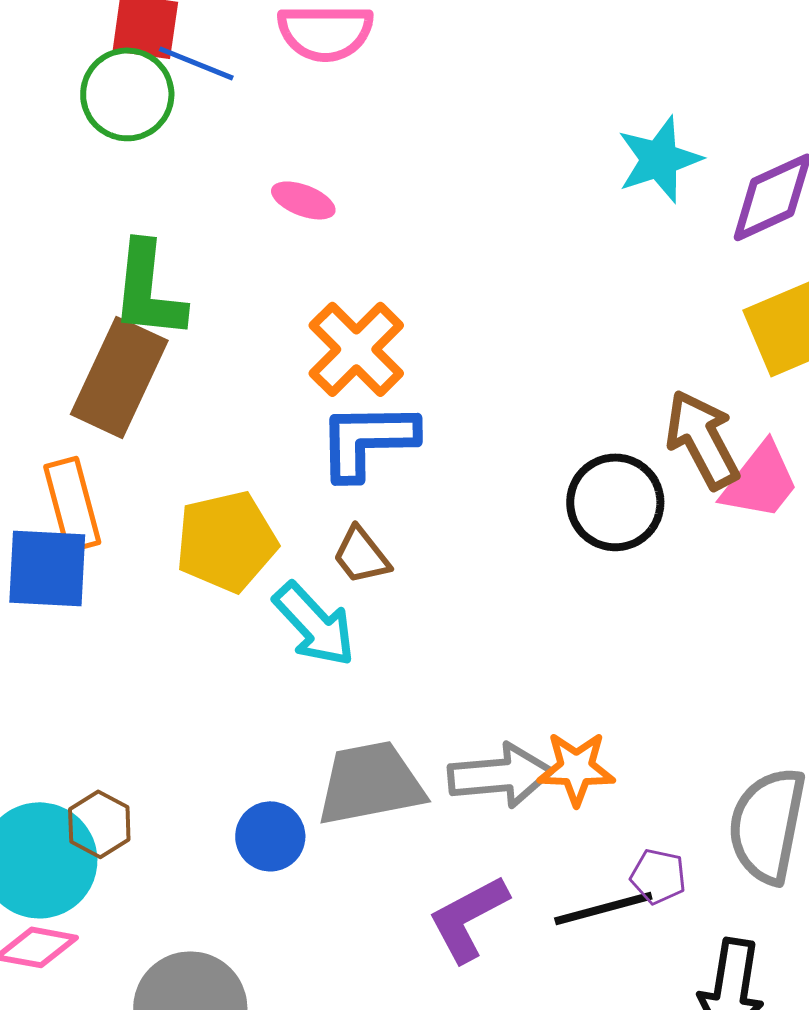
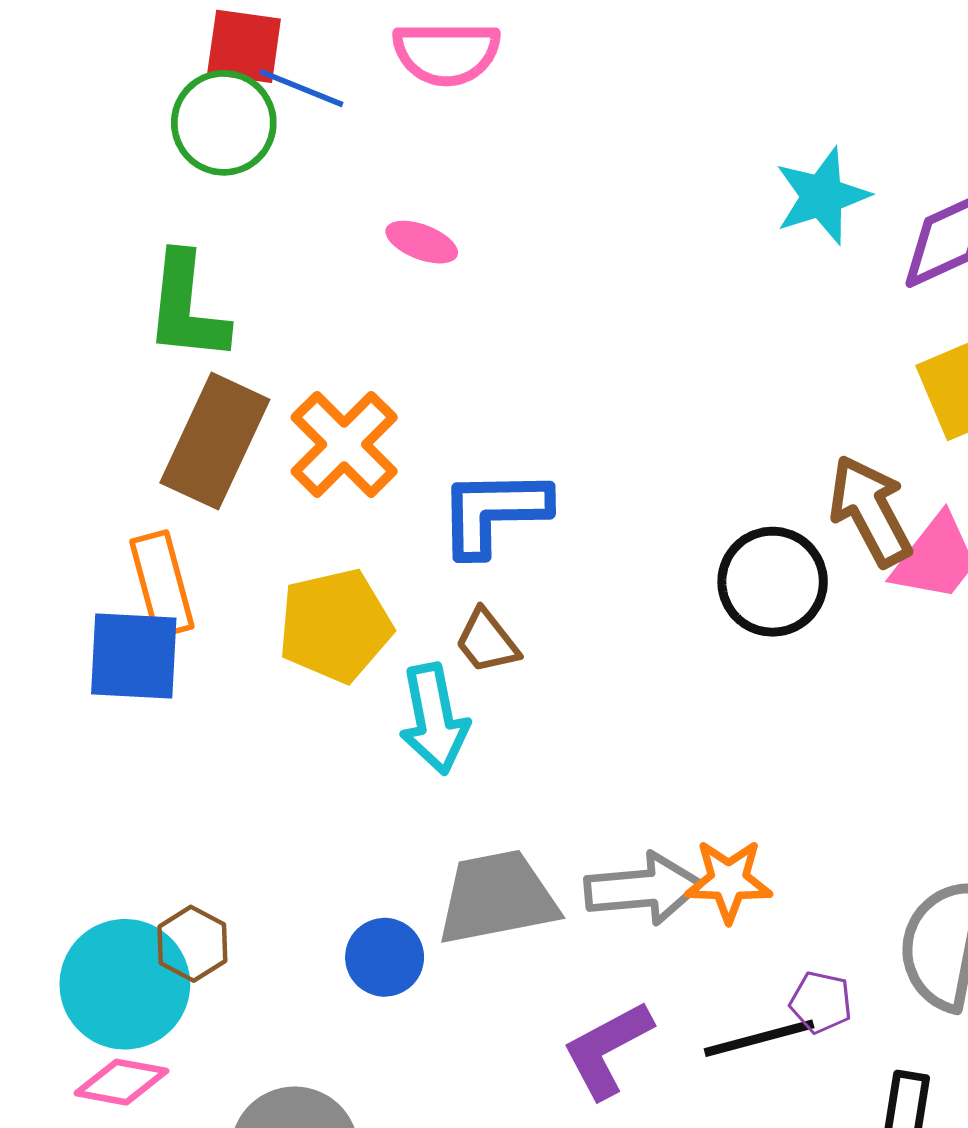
green L-shape: (148, 290) -> (187, 307), moved
orange cross: (356, 349) -> (344, 444), moved
cyan arrow: (314, 624) -> (434, 719), turned 32

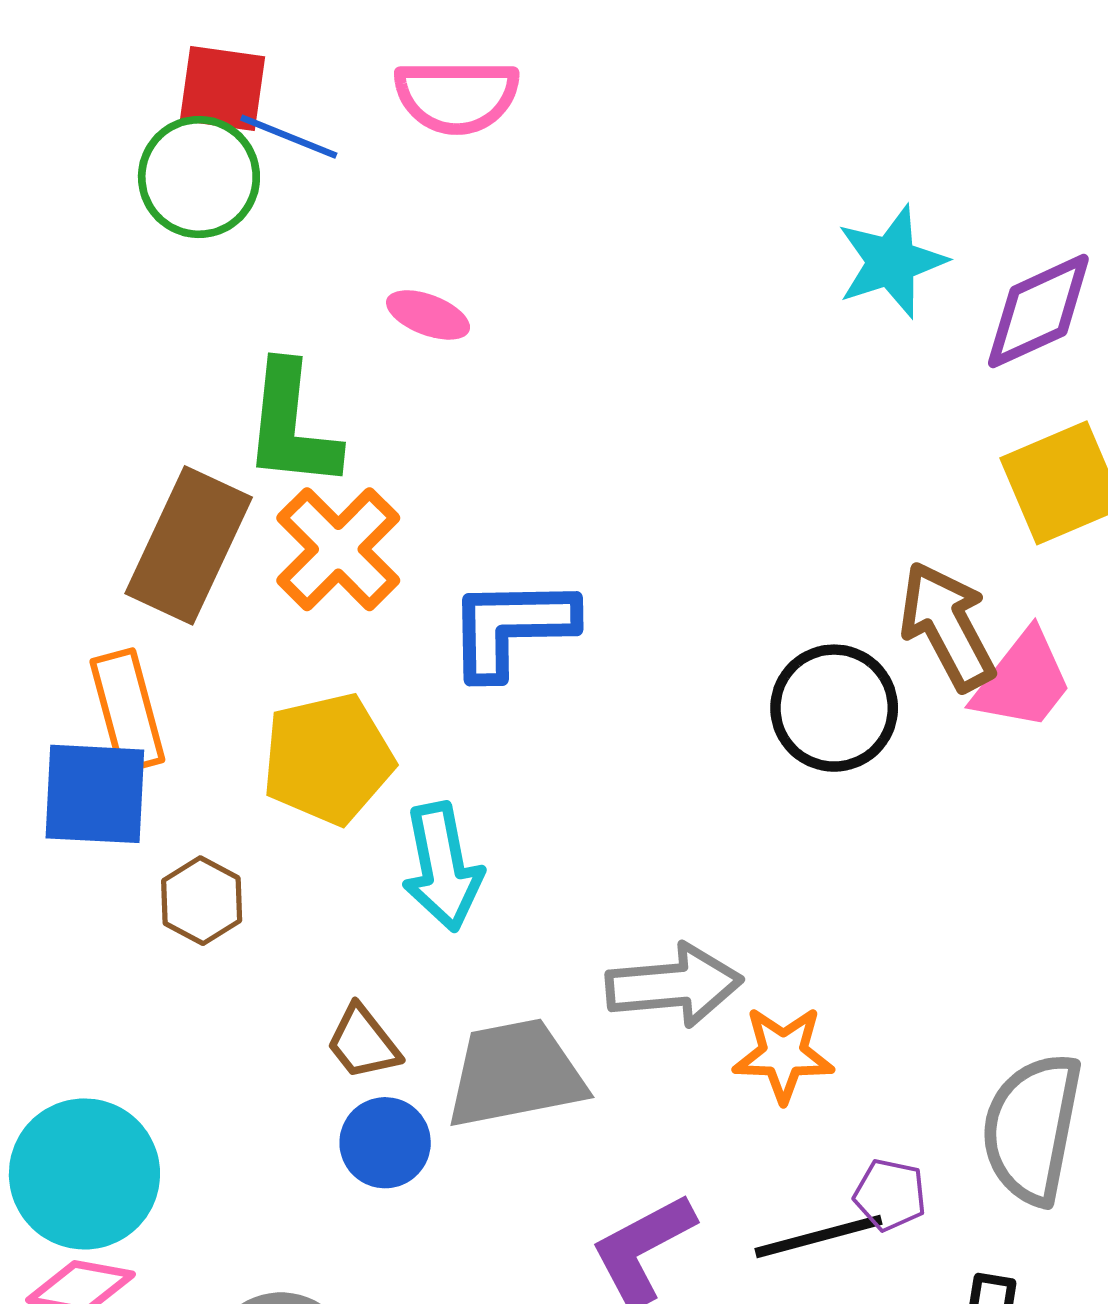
green L-shape: (187, 307) -> (291, 426), moved
brown trapezoid: (487, 641) -> (363, 1043), moved
gray arrow: (643, 889) -> (674, 985), moved
brown hexagon: (192, 944) -> (202, 901), moved

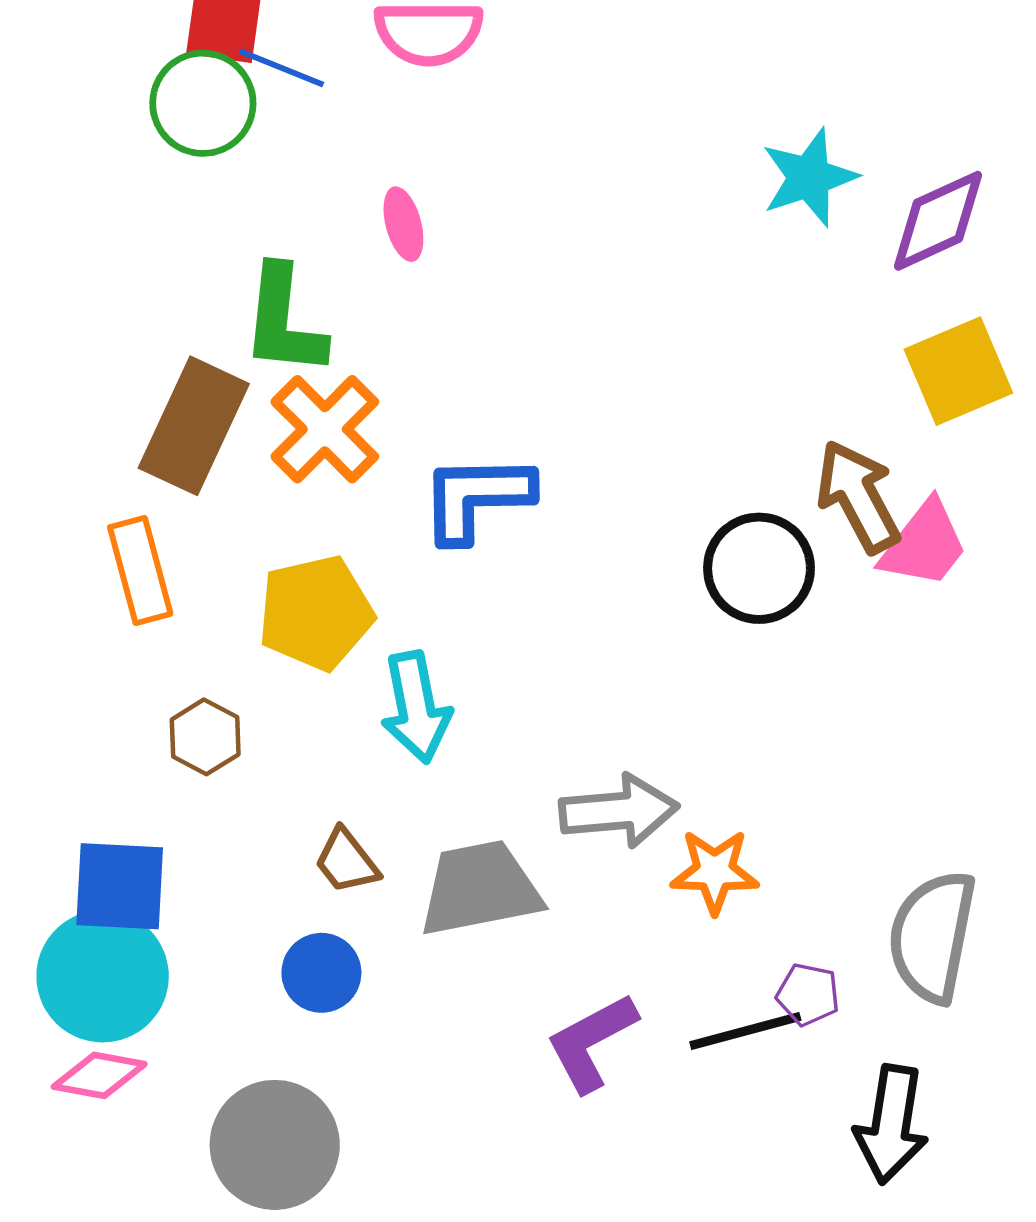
pink ellipse: (428, 315) -> (403, 224), turned 54
blue square: (95, 794) -> (120, 886), moved
blue circle: (385, 1143) -> (321, 973), moved

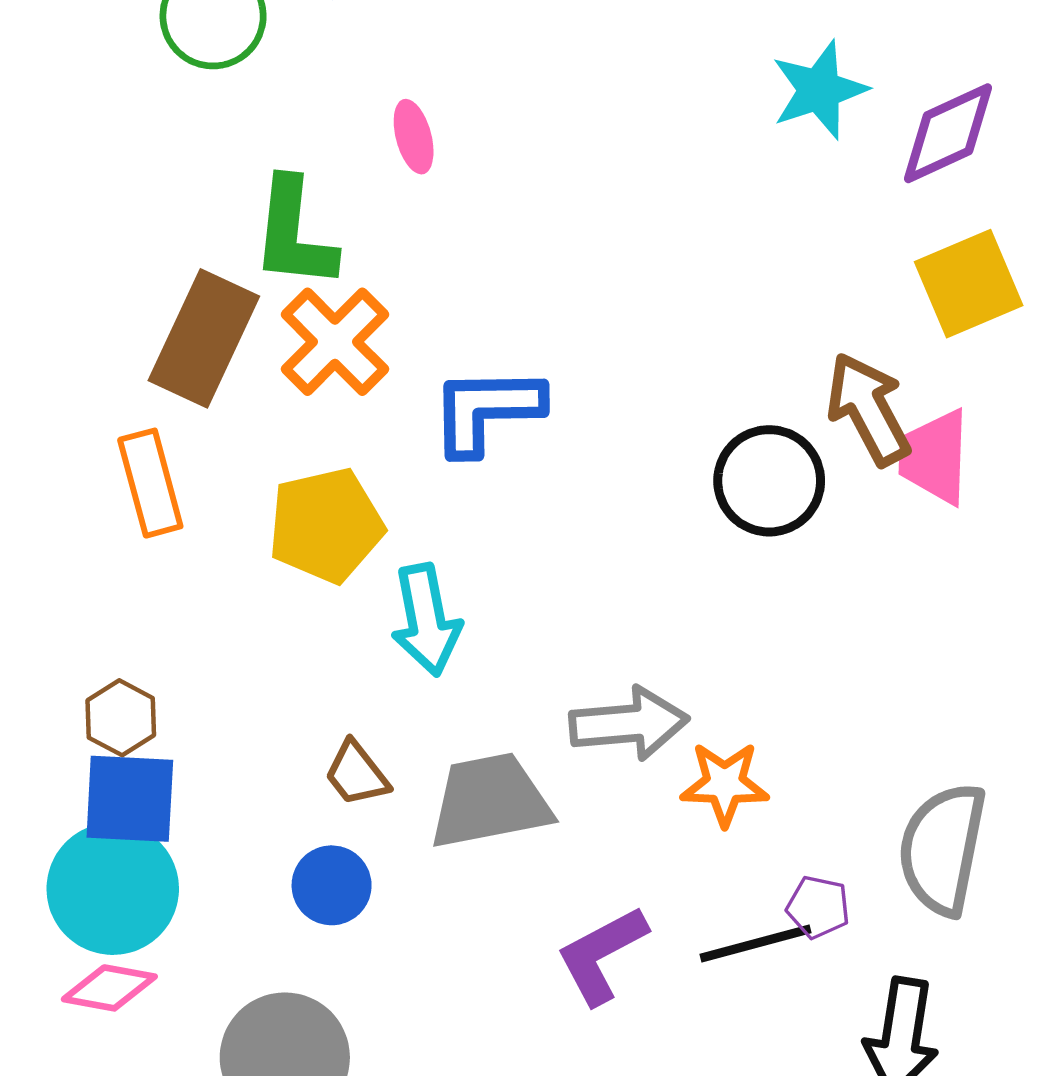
pink trapezoid: (924, 544) -> (934, 457), turned 144
brown hexagon: (205, 737) -> (121, 718), moved

